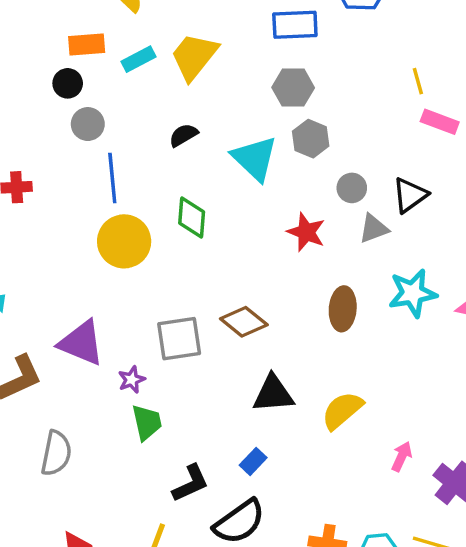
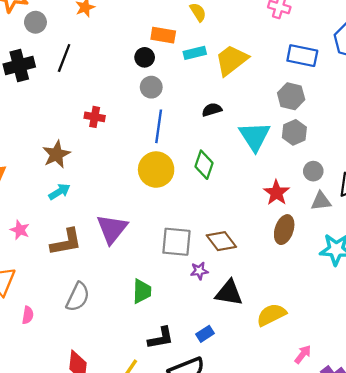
brown ellipse: (343, 309) -> (284, 230), moved
purple triangle: (81, 343) -> (112, 229), turned 32
purple star: (132, 380) -> (199, 271), moved

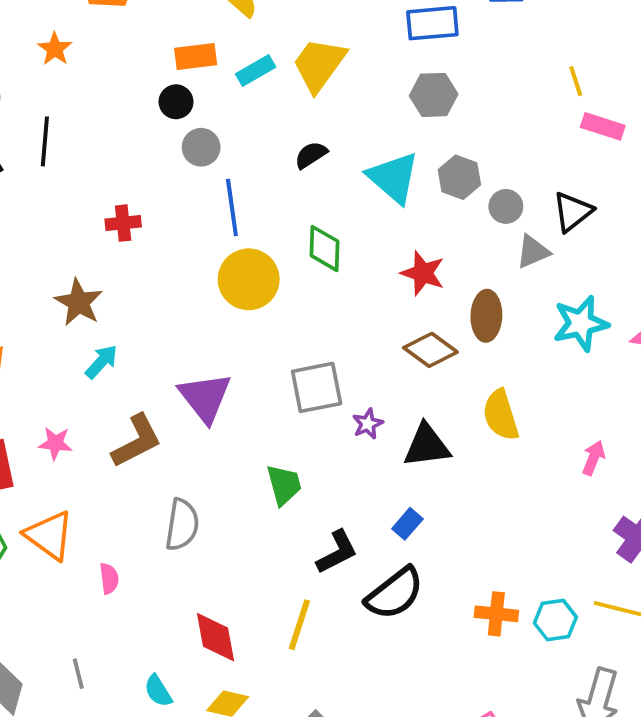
gray hexagon: (294, 132) -> (459, 177), moved
red star: (276, 193) -> (423, 273), moved
brown diamond: (221, 241) -> (430, 350), moved
yellow semicircle: (271, 315) -> (501, 415), moved, turned -64
pink arrow: (303, 354) -> (594, 458), moved

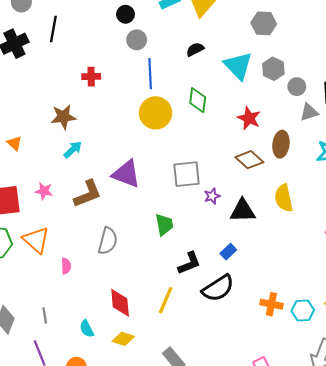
brown star: (79, 302) -> (63, 117), turned 30
purple triangle: (205, 397) -> (126, 174), turned -36

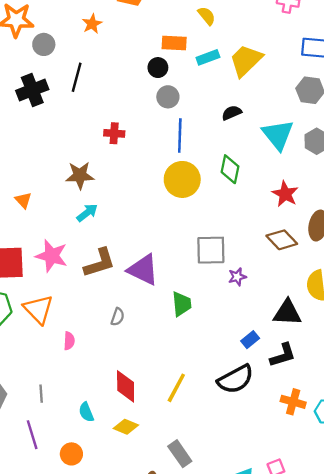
purple triangle: (126, 174) -> (143, 270), moved
pink star: (44, 191) -> (52, 256), size x1.6
black triangle: (243, 211) -> (287, 313), moved
gray semicircle: (108, 241) -> (118, 317), size x0.6
black L-shape: (189, 263) -> (283, 355), moved

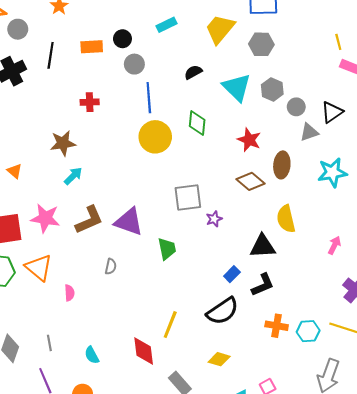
orange rectangle: (174, 43) -> (92, 47), moved
yellow trapezoid: (246, 60) -> (220, 29), moved
red diamond: (126, 386) -> (144, 351), moved
yellow diamond: (126, 427) -> (219, 359), moved

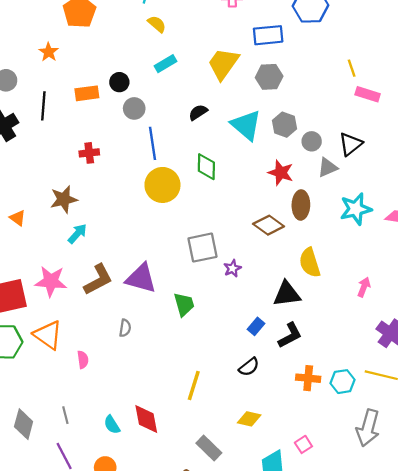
red star: (249, 140) -> (281, 173), moved
orange triangle: (14, 171) -> (18, 218), moved
black semicircle: (223, 311) -> (249, 367), size x0.6
red diamond: (144, 351) -> (146, 419), moved

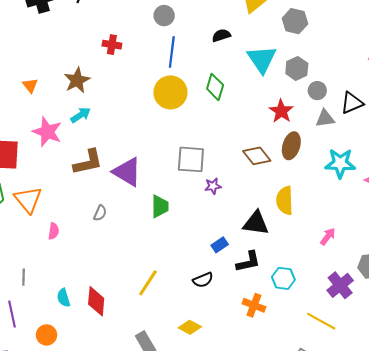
brown star: (64, 199) -> (77, 80), turned -30
pink star: (51, 281) -> (47, 132), moved
cyan hexagon: (343, 382) -> (283, 278), moved

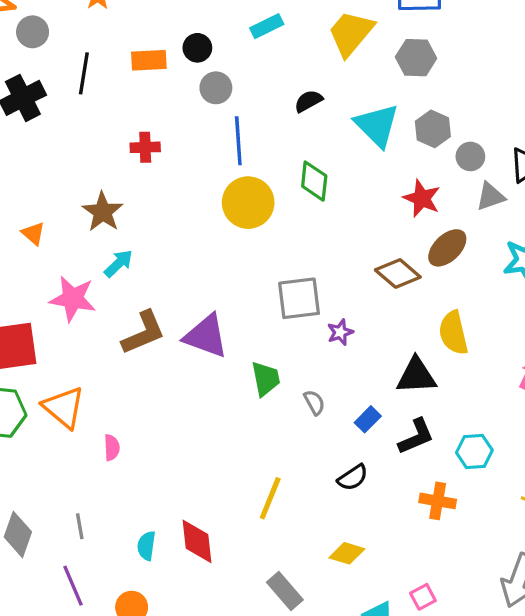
brown ellipse: (291, 146) -> (447, 248), turned 40
gray semicircle: (100, 213) -> (314, 402), moved, turned -42
cyan semicircle: (63, 298) -> (146, 546), turned 36

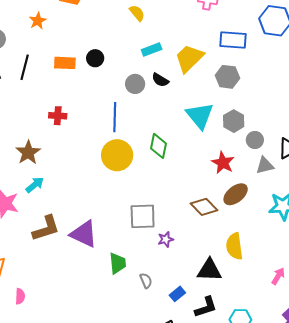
cyan rectangle: (267, 26) -> (152, 50), moved
gray circle: (216, 88) -> (135, 84), moved
black semicircle: (308, 101) -> (160, 80), moved, turned -126

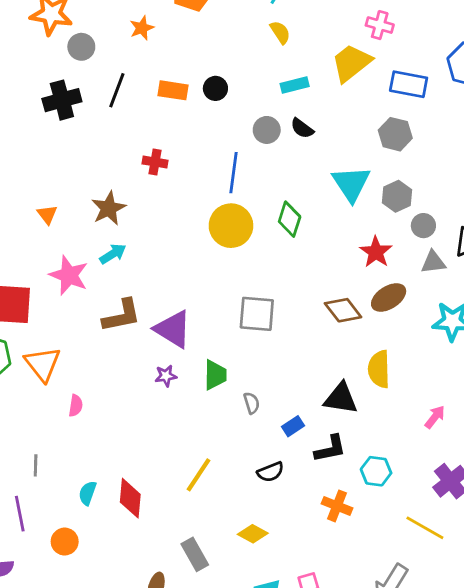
yellow trapezoid: (189, 58) -> (351, 63), moved
purple star: (166, 239) -> (166, 376), moved

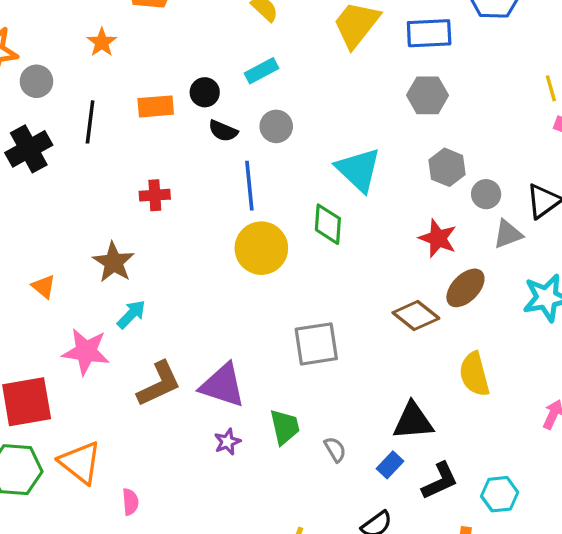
cyan rectangle: (295, 85) -> (261, 71), moved
black semicircle: (302, 128) -> (223, 131), moved
cyan triangle: (351, 184) -> (358, 170), moved
black triangle: (341, 398) -> (413, 421), moved

